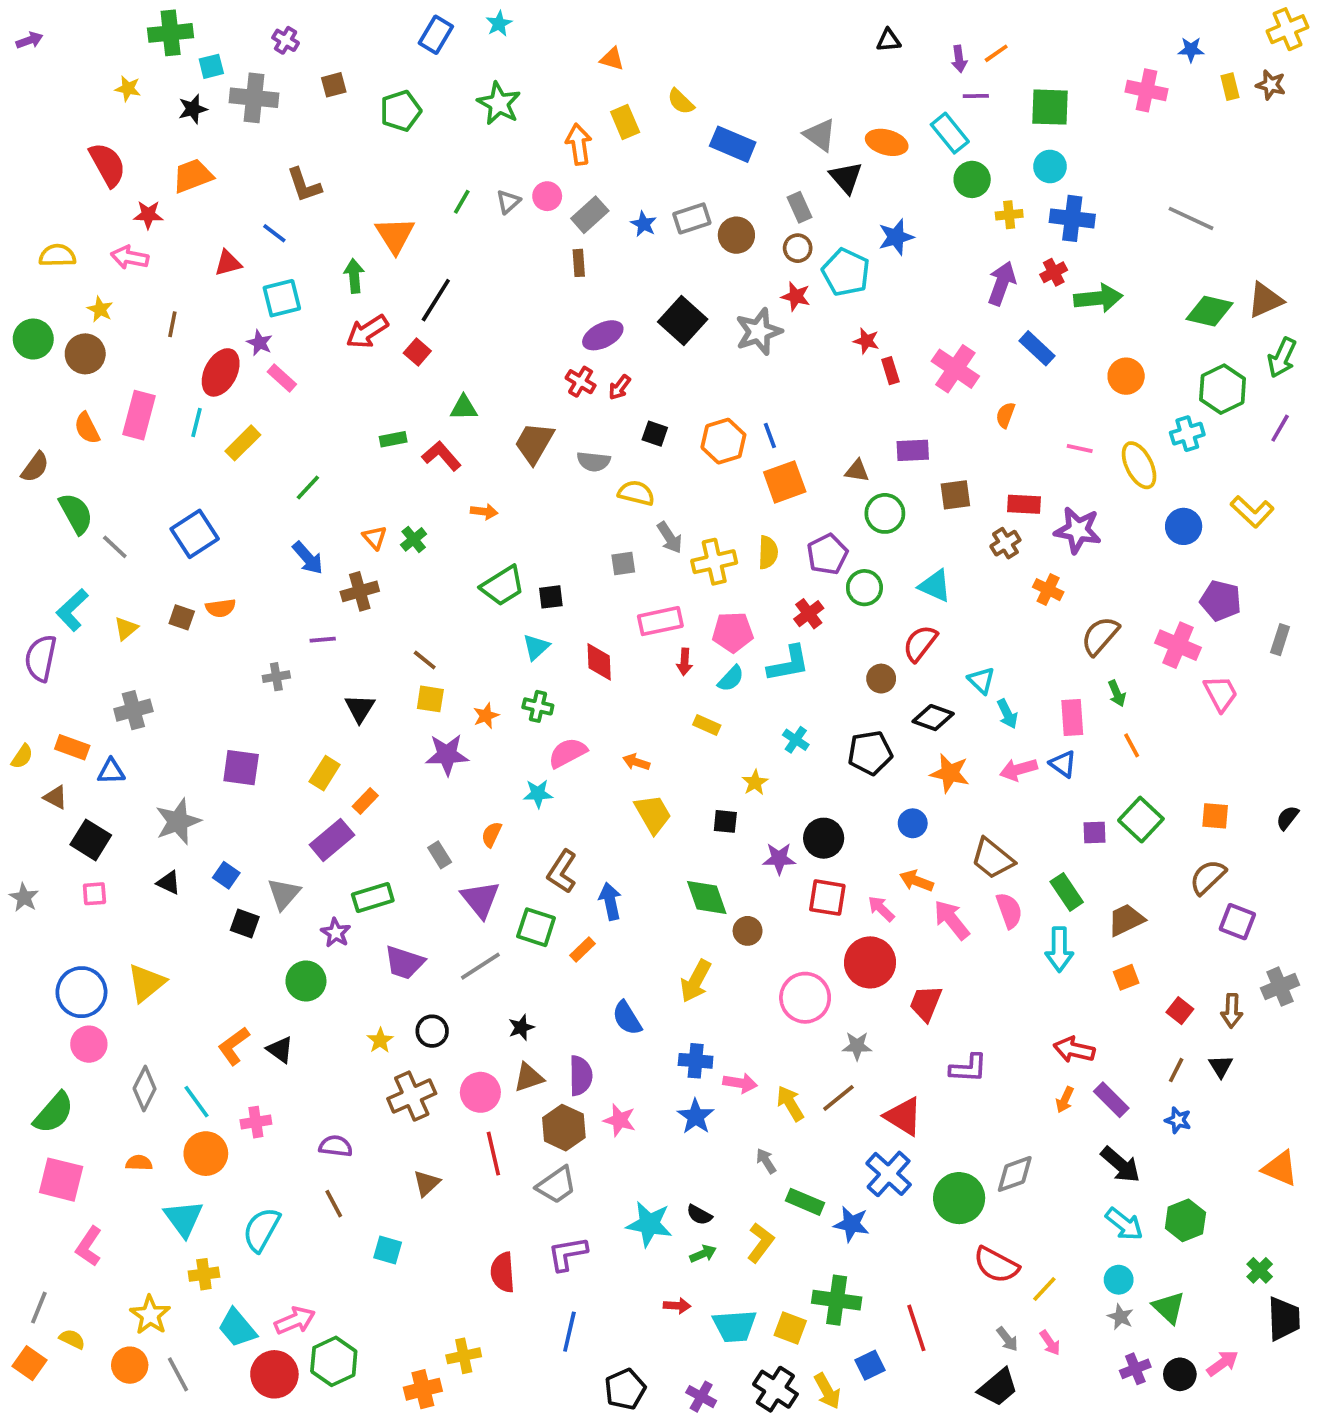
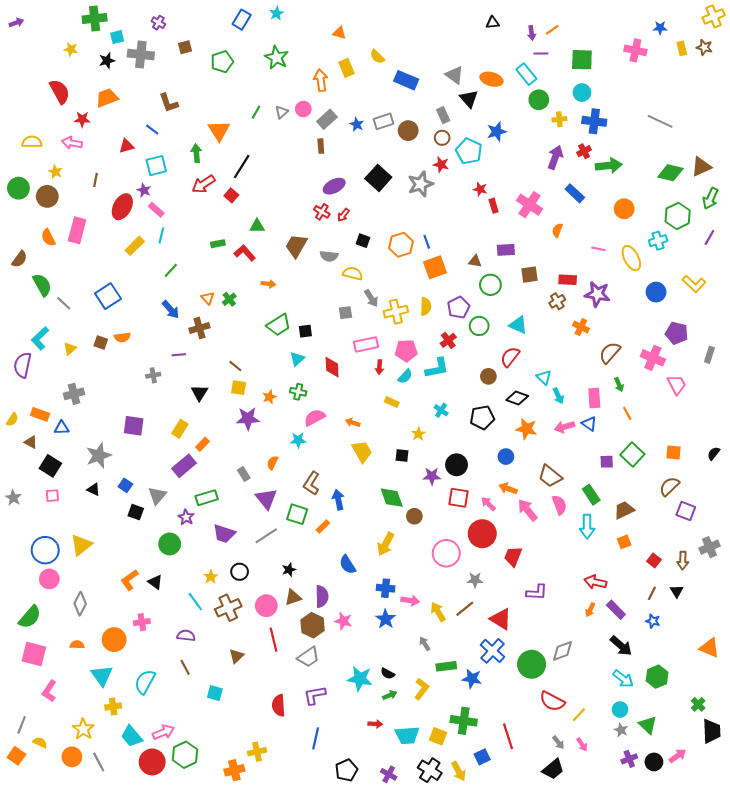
cyan line: (197, 423) -> (161, 235), moved
cyan line: (197, 1102) -> (195, 602), moved
green rectangle: (805, 1202) -> (446, 666), turned -30

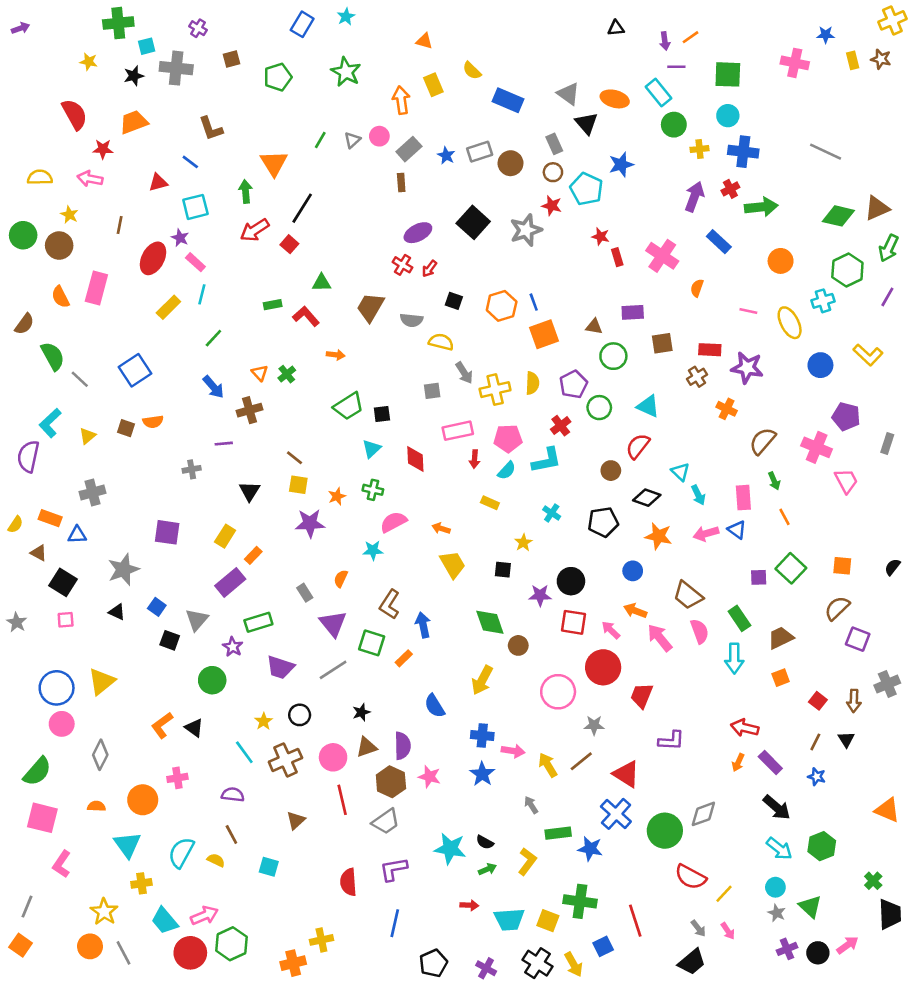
yellow semicircle: (40, 742) -> (216, 860), moved

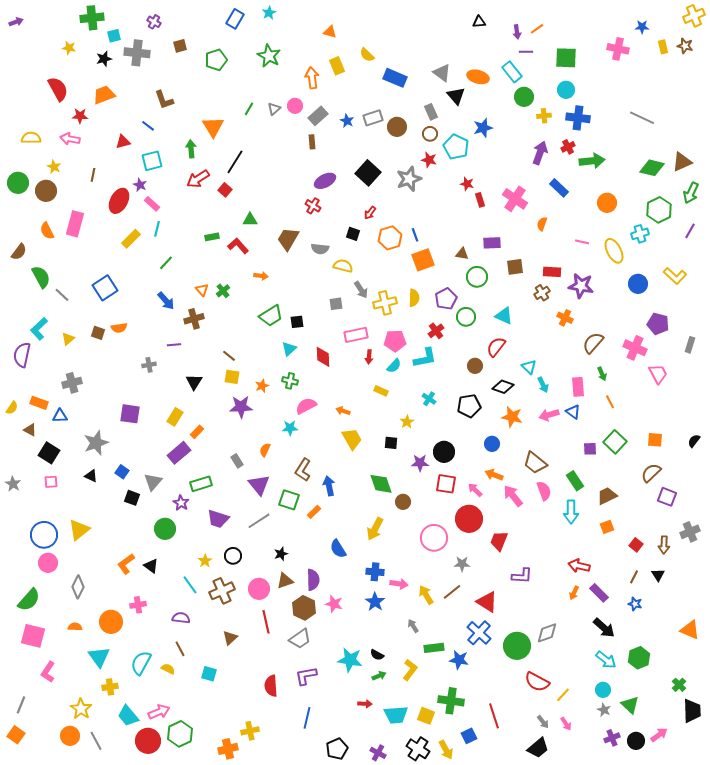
red arrow: (429, 269) -> (370, 213), moved

